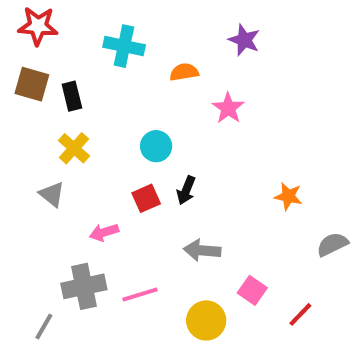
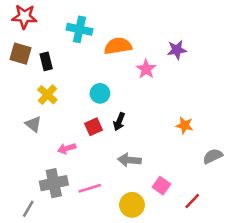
purple star: (244, 40) -> (177, 50), moved, turned -30
orange semicircle: (184, 72) -> (118, 46), size x1.5

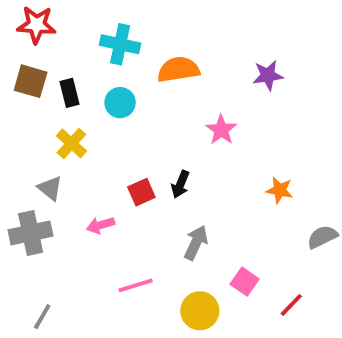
pink star: (146, 69) -> (221, 130), moved
cyan circle: (100, 93) -> (120, 103), moved
gray arrow: (129, 160) -> (196, 243), turned 110
gray cross: (54, 183) -> (31, 233), moved

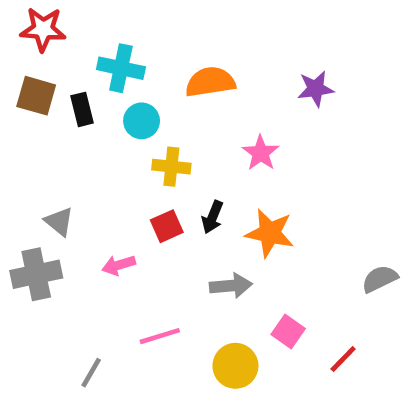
cyan cross: (120, 44) -> (121, 68), moved
yellow cross: (71, 143) -> (171, 167), moved, turned -36
orange star: (280, 190) -> (270, 233), moved, size x1.5
gray arrow: (196, 243) -> (231, 286), turned 60
gray line: (42, 317) -> (91, 373), moved

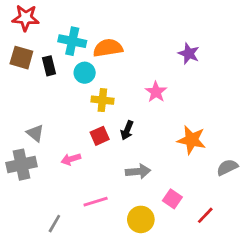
orange semicircle: (210, 82) -> (108, 48), moved
purple star: (316, 89) -> (189, 53), turned 30
orange star: (270, 233) -> (192, 140), moved

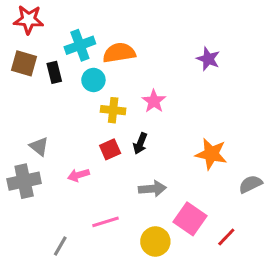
cyan cross: (72, 41) -> (80, 45), turned -32
pink star: (156, 92) -> (154, 101), moved
pink square: (172, 199) -> (190, 219), size x1.5

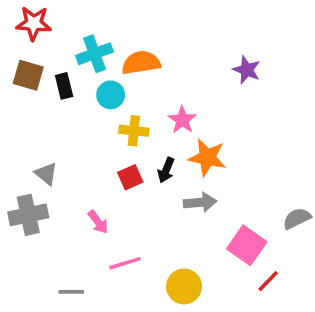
orange star: (211, 154) -> (207, 158), moved
pink arrow: (78, 175) -> (98, 222), moved, turned -110
gray arrow: (152, 189) -> (200, 202), moved
pink square: (190, 219) -> (247, 245), moved
gray line: (60, 246) -> (71, 292), turned 60

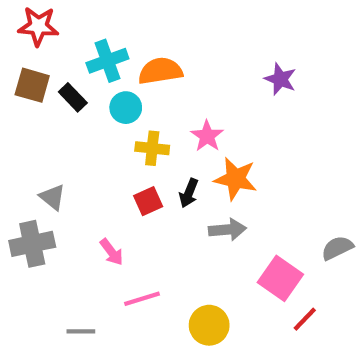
black rectangle: (64, 86) -> (73, 97), turned -30

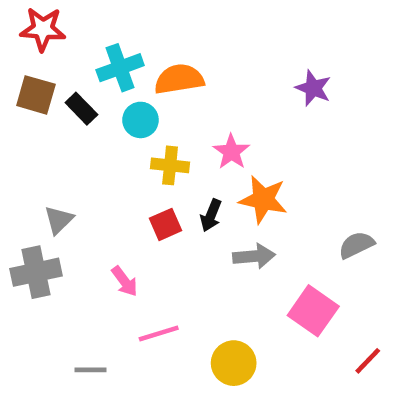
gray triangle: (52, 197) -> (59, 220), turned 36
gray semicircle: (337, 248) -> (356, 245), moved
red line: (305, 319) -> (368, 361), moved

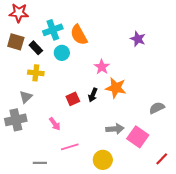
orange semicircle: (179, 79) -> (79, 35), turned -110
yellow cross: (170, 165) -> (36, 73), moved
gray arrow: (254, 256) -> (115, 129), moved

